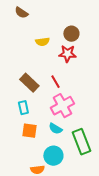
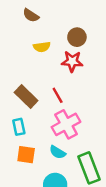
brown semicircle: (21, 13) -> (31, 15), moved

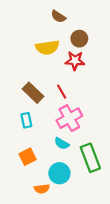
brown semicircle: (31, 15) -> (58, 17), moved
yellow semicircle: (42, 47) -> (47, 47), size x1.5
orange square: (26, 155) -> (27, 157), moved, turned -35

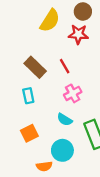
yellow semicircle: (47, 47) -> (50, 21), turned -50
pink cross: (69, 118) -> (73, 93), size x0.7

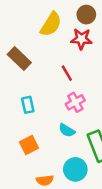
brown rectangle: (35, 67) -> (19, 58), moved
cyan circle: (62, 150) -> (75, 169), moved

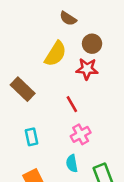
cyan semicircle: (67, 130) -> (72, 163), turned 49

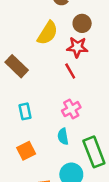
red line: (72, 104) -> (70, 71), moved

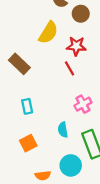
brown circle: (82, 23) -> (81, 14), moved
pink cross: (71, 109) -> (83, 104), moved

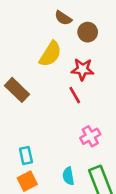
cyan rectangle: (27, 106) -> (26, 155), moved
cyan semicircle: (63, 130) -> (68, 176), moved

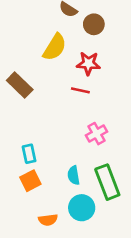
red line: (75, 95) -> (80, 90), turned -48

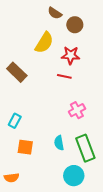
cyan rectangle: (29, 154) -> (15, 121), moved, turned 40
orange square: (30, 181) -> (25, 147), turned 35
cyan circle: (82, 208) -> (74, 176), moved
orange semicircle: (48, 220) -> (12, 178), moved

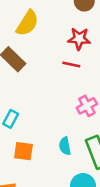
yellow semicircle: (44, 43) -> (27, 23), moved

